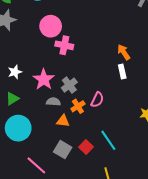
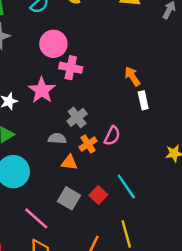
orange arrow: (124, 52) -> (132, 76), moved
pink star: (44, 79) -> (42, 90), moved

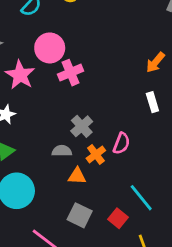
pink cross: (71, 68) -> (71, 73), turned -30
orange arrow: (132, 76) -> (155, 62), moved, turned -102
pink star: (42, 90) -> (20, 75), moved
red square: (98, 195) -> (118, 218), moved

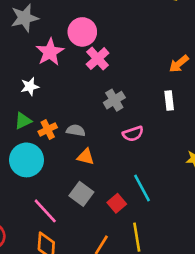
pink cross: (71, 73) -> (98, 59), turned -30
gray cross: (82, 126) -> (114, 100), moved
pink semicircle: (122, 143) -> (133, 134), turned 40
orange cross: (96, 154) -> (48, 130), moved

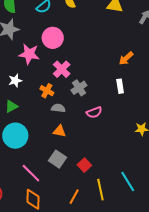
pink star: (50, 52) -> (29, 54), turned -30
pink cross: (98, 59) -> (62, 69), moved
orange cross: (48, 130) -> (47, 91), moved, turned -32
gray semicircle: (76, 130) -> (58, 108), moved
cyan line: (142, 188) -> (128, 182), moved

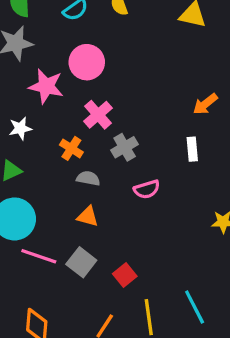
pink line: (31, 173) -> (39, 256), moved, turned -30

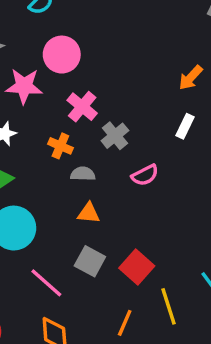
white rectangle: (192, 149) -> (185, 126), turned 40
pink line: (39, 256) -> (46, 283), moved, turned 32
red square: (125, 275) -> (137, 267), size x1.4

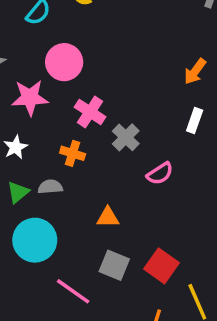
gray semicircle: (83, 174) -> (50, 187), moved

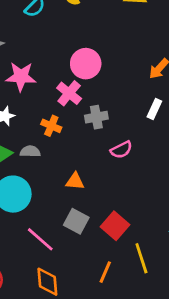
pink circle: (64, 62) -> (86, 64), moved
gray cross: (126, 137) -> (96, 117), turned 30

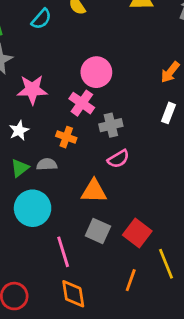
pink semicircle: (121, 150) -> (118, 159), moved
orange triangle: (75, 181) -> (94, 191), size x1.4
pink line: (40, 239) -> (63, 252), turned 36

